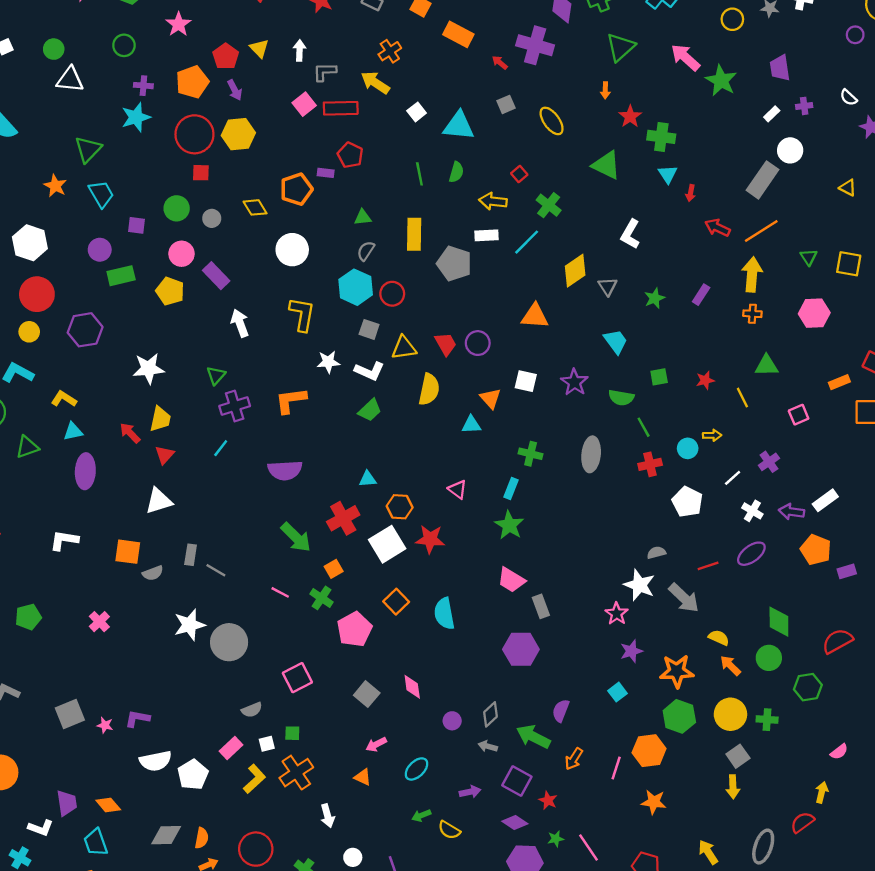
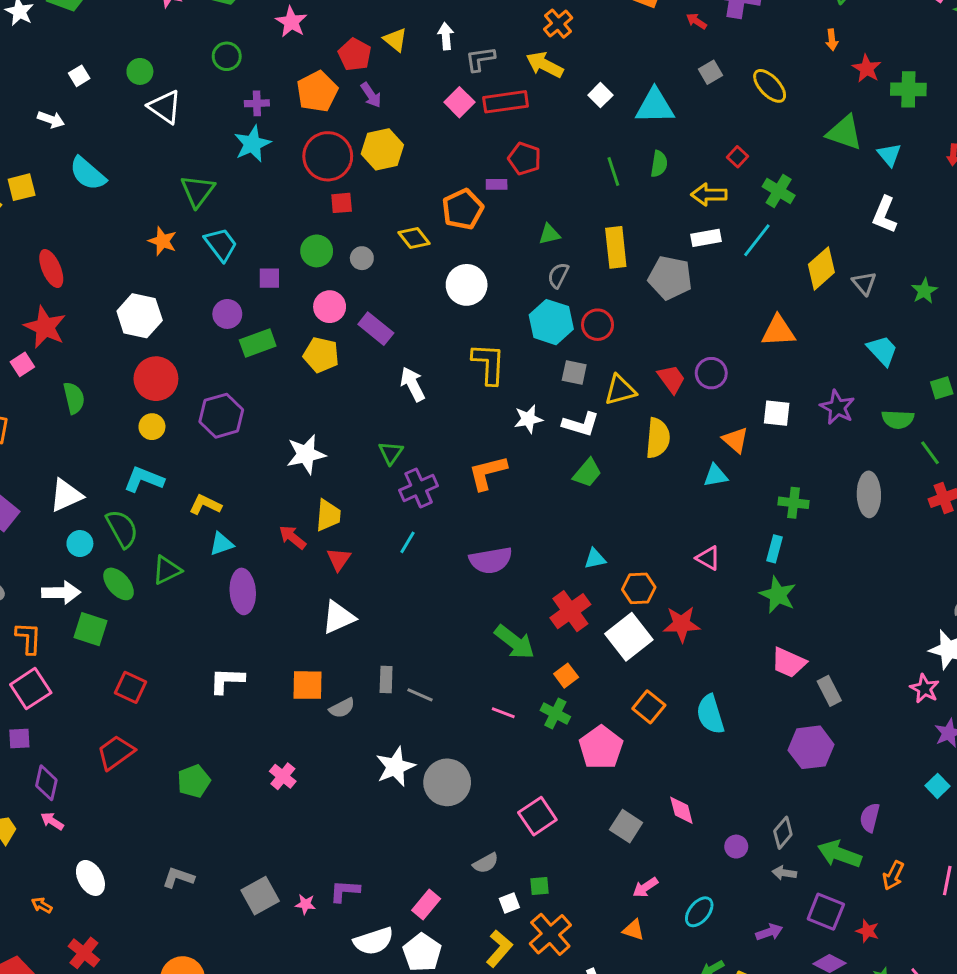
white triangle: (70, 80) -> (165, 107), turned 36
cyan triangle: (668, 174) -> (889, 155), moved
pink rectangle: (231, 748) -> (426, 905), moved

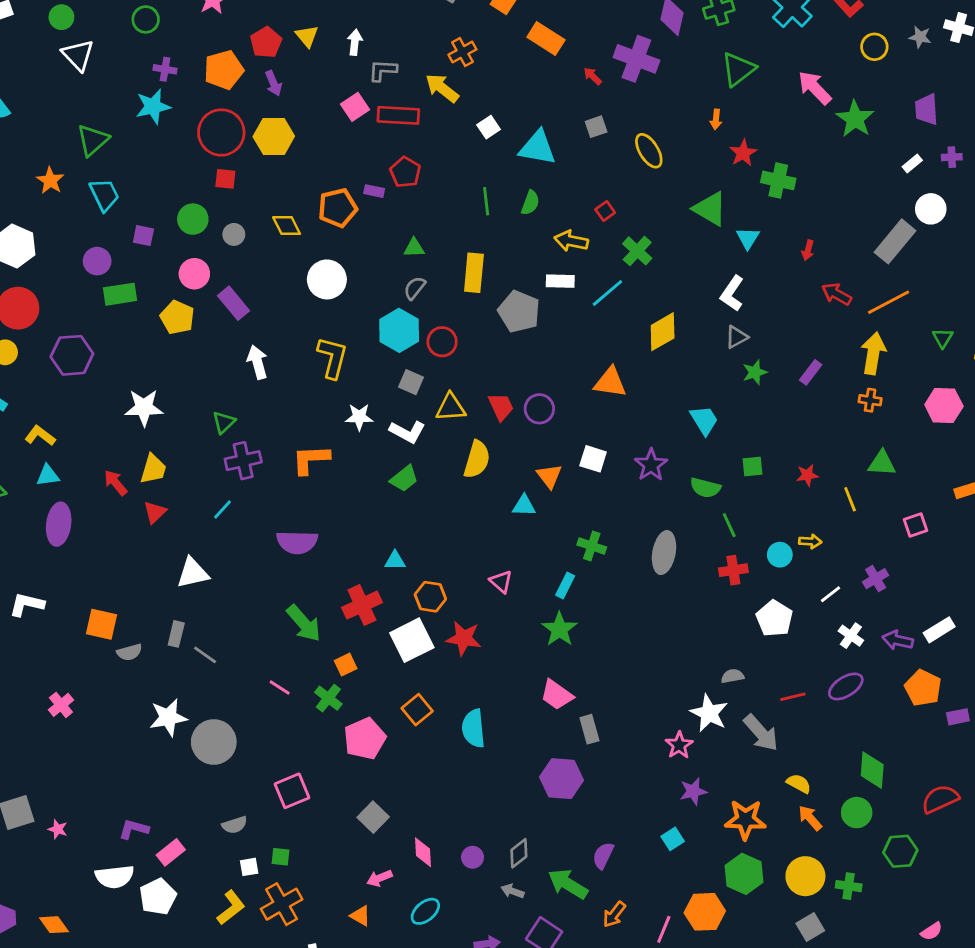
gray triangle: (864, 283) -> (736, 337), moved, turned 30
white triangle: (338, 617) -> (193, 573), moved
pink diamond: (681, 810) -> (423, 852), moved
purple L-shape: (345, 891) -> (134, 829), moved

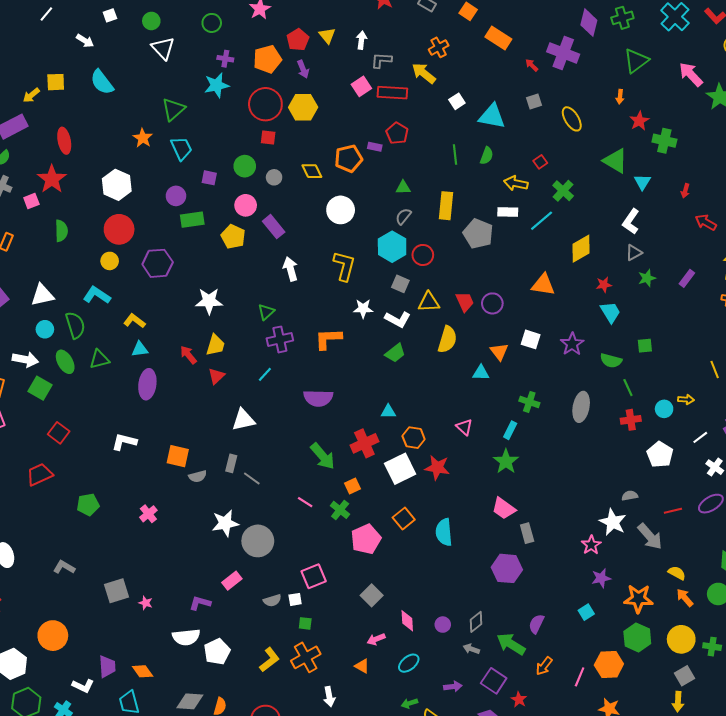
red star: (807, 475) -> (604, 285), moved
pink rectangle: (171, 852) -> (232, 581), moved
white square: (249, 867) -> (295, 599), moved

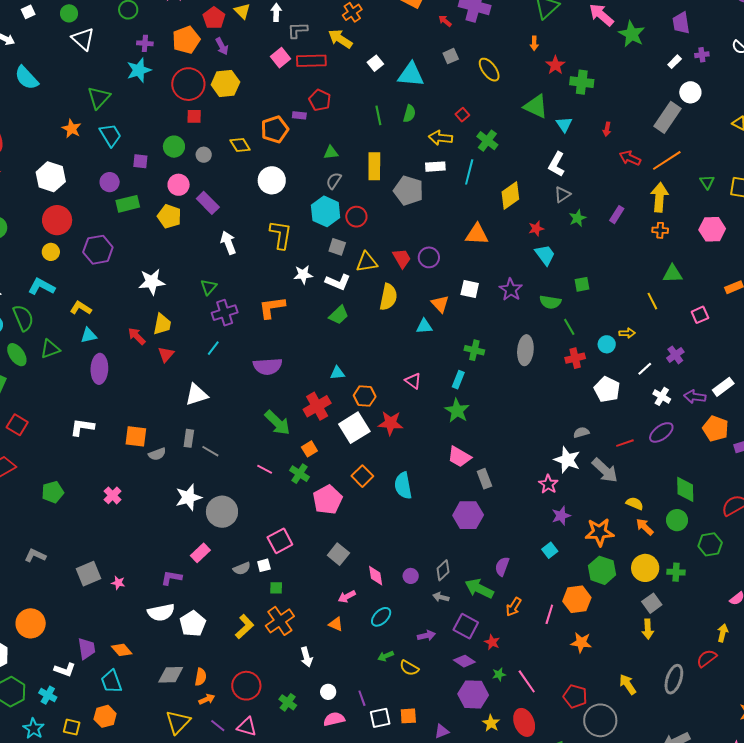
cyan line: (542, 221) -> (469, 172), turned -30

